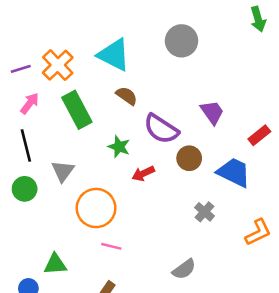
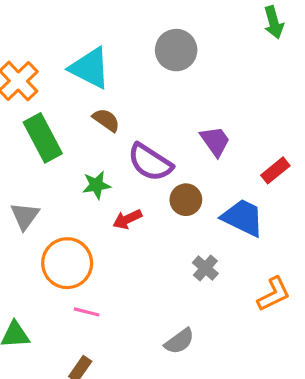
green star: (119, 147) -> (96, 185), turned -30

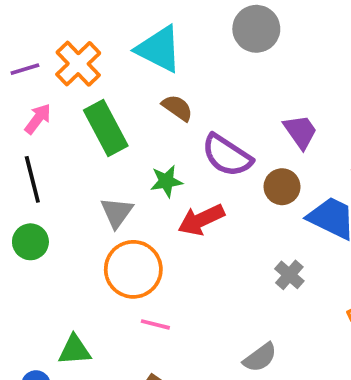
brown circle: (186, 200) -> (282, 187), moved
gray triangle: (25, 216) -> (117, 212), moved
red arrow: (127, 219) -> (201, 220), size x1.4

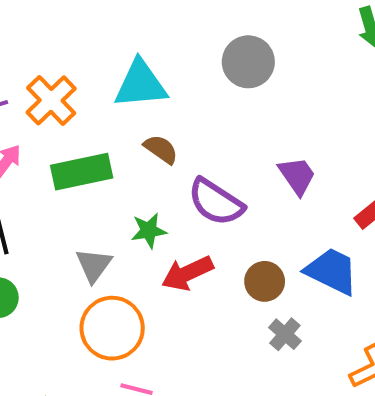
cyan triangle: (159, 49) -> (141, 84), turned -32
green rectangle: (106, 128) -> (82, 172), turned -74
brown circle: (282, 187) -> (265, 281), moved

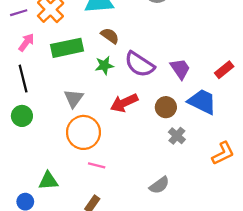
purple trapezoid: (297, 176) -> (180, 69), moved
green star: (149, 231) -> (104, 65), moved

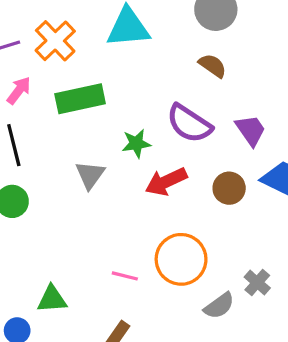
brown semicircle: (110, 36) -> (213, 66), moved
green star: (104, 65) -> (136, 143), moved
orange circle: (83, 132) -> (181, 259), moved
gray cross: (177, 136) -> (257, 283), moved

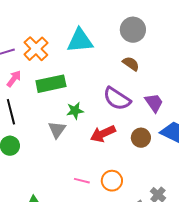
green star: (136, 143) -> (75, 111), moved
orange circle: (181, 259) -> (112, 181), size x0.7
pink line: (125, 276) -> (82, 181), moved

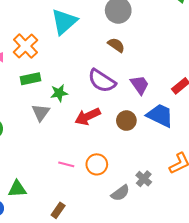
cyan triangle: (80, 41) -> (64, 22), turned -36
orange cross: (36, 49) -> (25, 46), moved
green rectangle: (51, 84) -> (30, 79), moved, size x0.7

